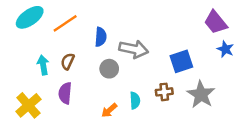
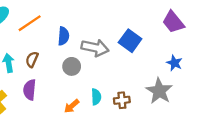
blue star: (225, 49) -> (174, 63), moved
blue square: (181, 61) -> (130, 41), moved, turned -35
brown cross: (164, 92) -> (122, 100), moved

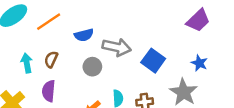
purple trapezoid: (173, 22) -> (198, 20), turned -95
blue semicircle: (63, 36) -> (84, 35), turned 72
blue square: (130, 41) -> (153, 61), moved

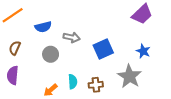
gray arrow: (117, 47) -> (72, 37), size x0.7
blue square: (153, 61) -> (103, 49), turned 30

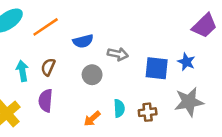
blue square: (103, 49) -> (157, 68), turned 30
blue star: (143, 51) -> (186, 62), moved
gray star: (130, 76) -> (189, 102), turned 30

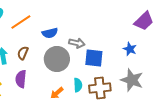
blue square: (157, 68) -> (94, 58), moved
gray circle: (92, 75) -> (57, 59), size x1.6
gray star: (189, 102) -> (132, 80), turned 30
brown cross: (148, 112) -> (100, 88), size x1.5

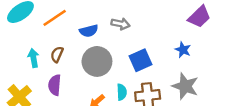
gray arrow: (77, 43) -> (121, 24), moved
blue square: (94, 58) -> (141, 60), turned -30

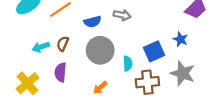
cyan arrow: (33, 58) -> (41, 47), turned -98
blue square: (141, 60) -> (154, 51), moved
cyan semicircle: (122, 92) -> (128, 63), moved

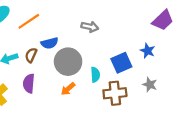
blue semicircle: (92, 22) -> (50, 43), moved
gray star: (183, 73) -> (150, 85), size x0.6
orange arrow: (100, 88) -> (68, 89), moved

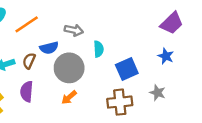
gray arrow: (90, 27) -> (74, 30), moved
blue star: (148, 51) -> (166, 56), moved
cyan semicircle: (95, 75) -> (99, 49), moved

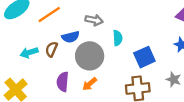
purple semicircle: (27, 91) -> (63, 82), moved

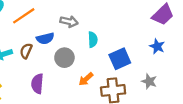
gray circle: (90, 56) -> (64, 58), size x0.7
orange arrow: (90, 84) -> (86, 79), moved

